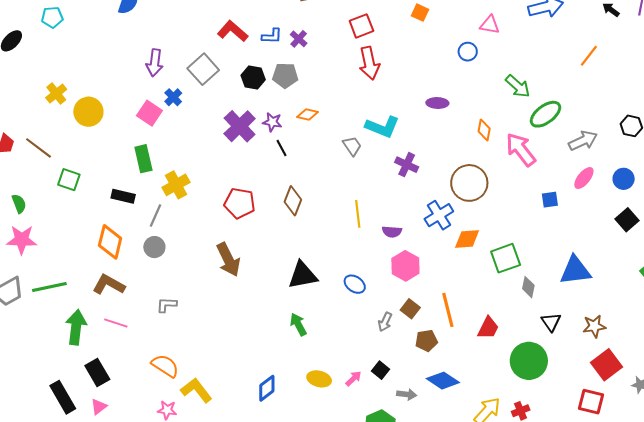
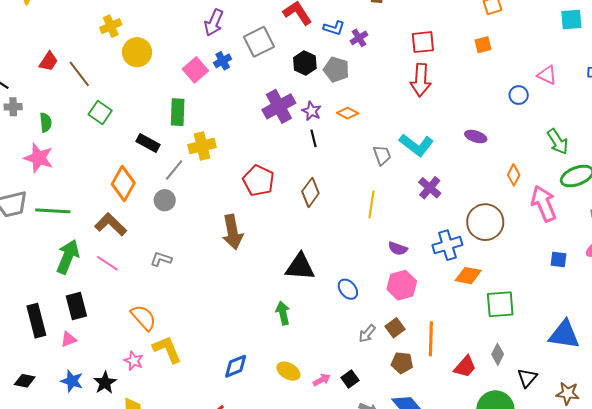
orange square: (420, 13) -> (483, 45), turned 36
yellow line: (358, 214) -> (372, 204), moved
gray diamond: (528, 287) -> (498, 354), moved

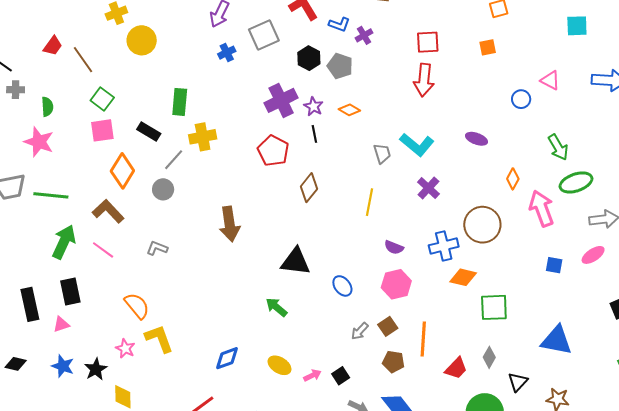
pink square: (195, 70) -> (102, 130), moved, turned 30
red pentagon: (258, 181) -> (273, 151), moved
green arrow: (283, 313) -> (276, 307), turned -40

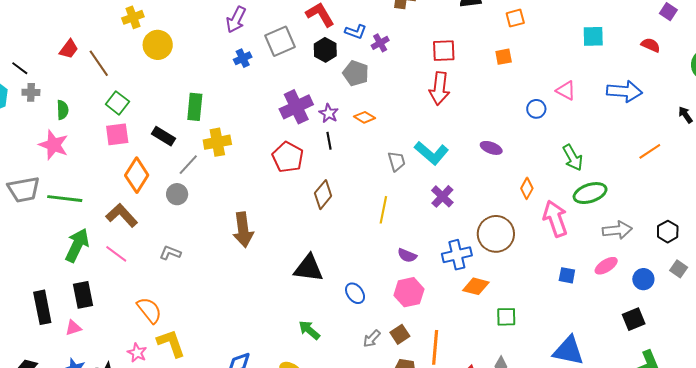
black hexagon: (309, 58) -> (325, 50), moved
green arrow: (276, 307) -> (309, 330), moved
green square: (494, 307) -> (506, 317), size x0.7

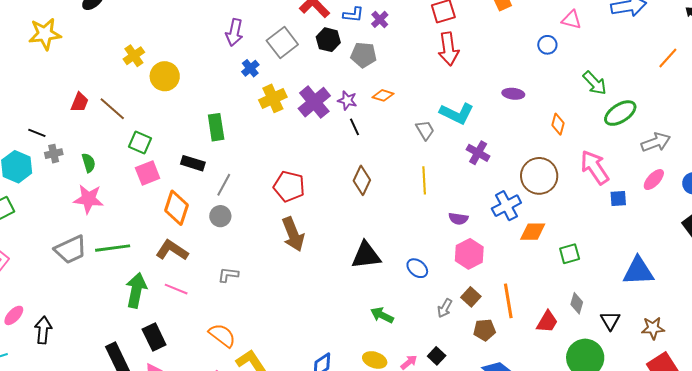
yellow cross: (217, 142) -> (273, 98), moved
red pentagon: (288, 157) -> (289, 186), moved
pink arrow: (555, 219) -> (595, 167), moved

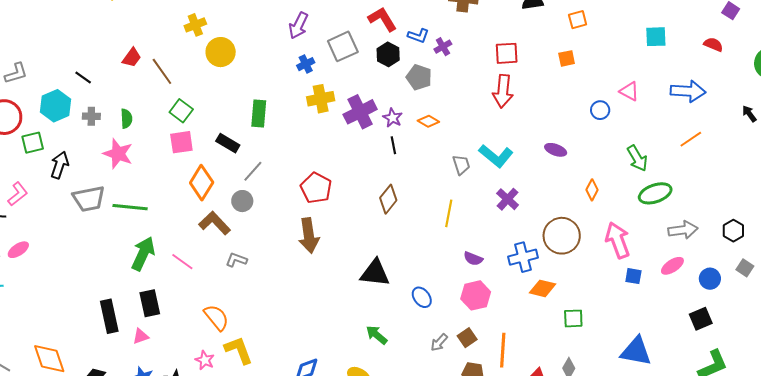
orange line: (668, 58) -> (691, 139), moved
gray cross: (54, 154) -> (91, 116), moved
brown L-shape: (172, 250) -> (215, 223), moved
black arrow: (43, 330) -> (60, 165), moved

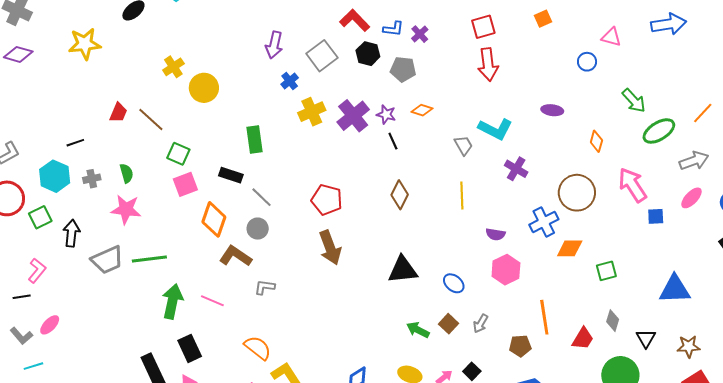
black line: (83, 78) -> (75, 143), turned -42
orange line: (691, 139) -> (703, 113), moved
gray line: (253, 171) -> (261, 197), turned -75
brown square: (467, 338) -> (449, 324), moved

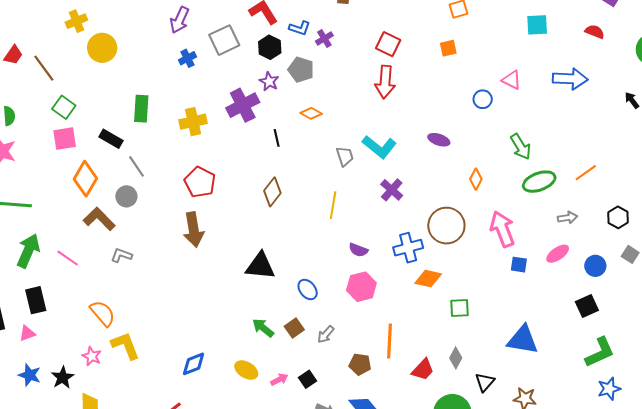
red square: (483, 27) -> (388, 44), turned 30
yellow cross: (312, 112) -> (193, 122), moved
purple star: (386, 114) -> (269, 81), moved
gray arrow: (694, 161) -> (568, 218), size x0.7

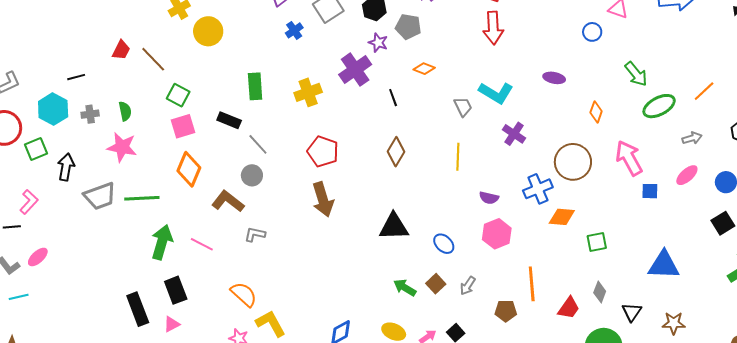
orange diamond: (85, 179) -> (189, 169), moved

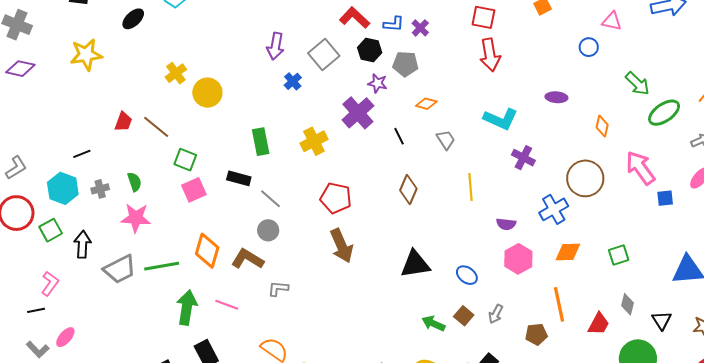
gray trapezoid: (463, 107) -> (446, 140), moved
orange diamond: (189, 169) -> (207, 251), moved
orange diamond: (562, 217) -> (568, 252), moved

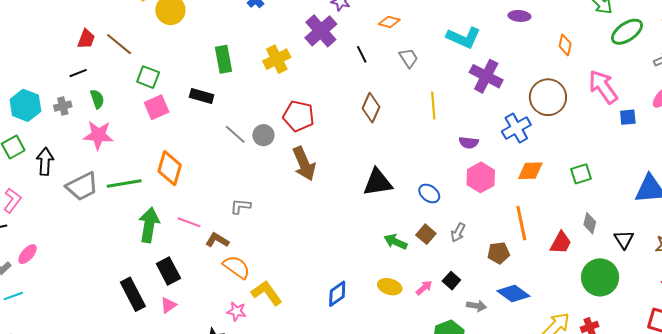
black line: (82, 154) -> (78, 73), moved
purple cross: (523, 158) -> (486, 76), size x1.4
gray line: (270, 199) -> (235, 134), moved
gray circle: (268, 230) -> (263, 135), moved
brown L-shape: (247, 259) -> (217, 240), moved, size x0.7

